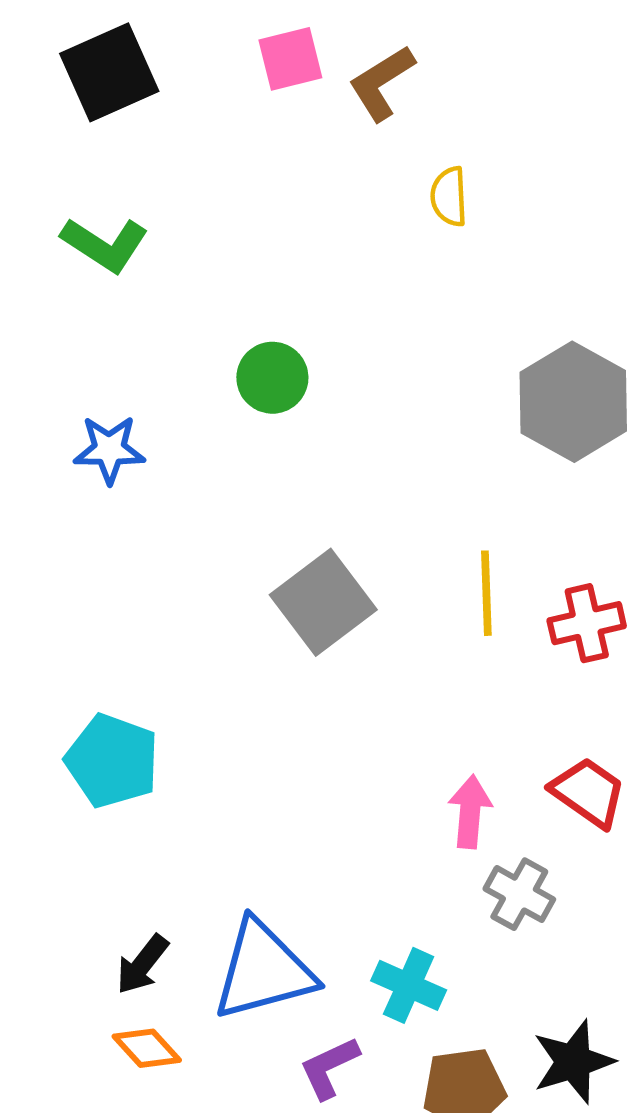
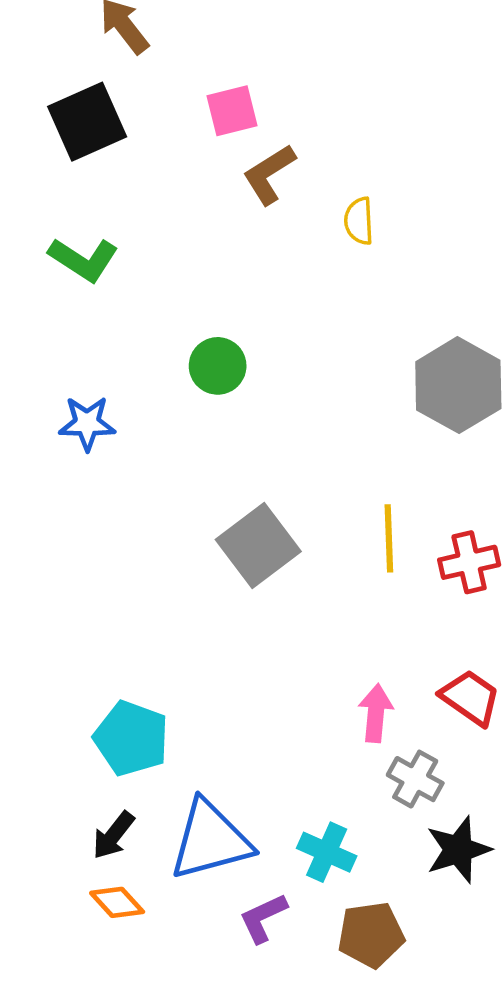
brown L-shape: (382, 83) -> (269, 174), moved
cyan pentagon: (112, 761) -> (131, 738), moved
black star: (573, 1062) -> (458, 850), moved

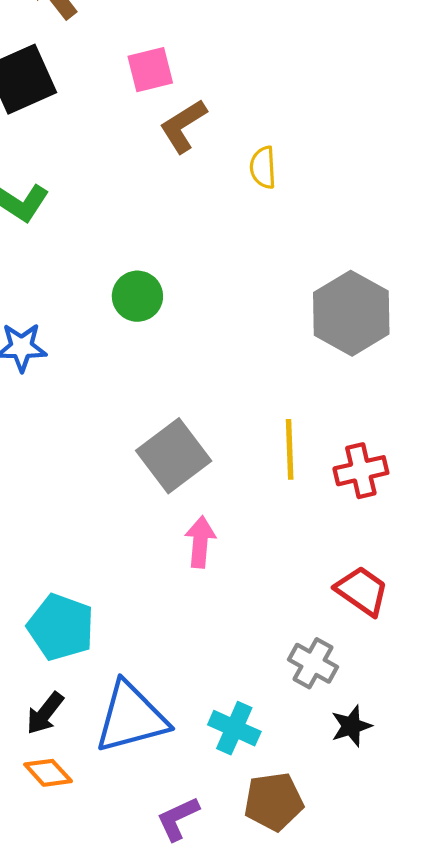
pink arrow: (376, 713) -> (200, 542), moved
black star: (458, 850) -> (351, 726), size x0.7
purple L-shape: (263, 918) -> (178, 819), moved

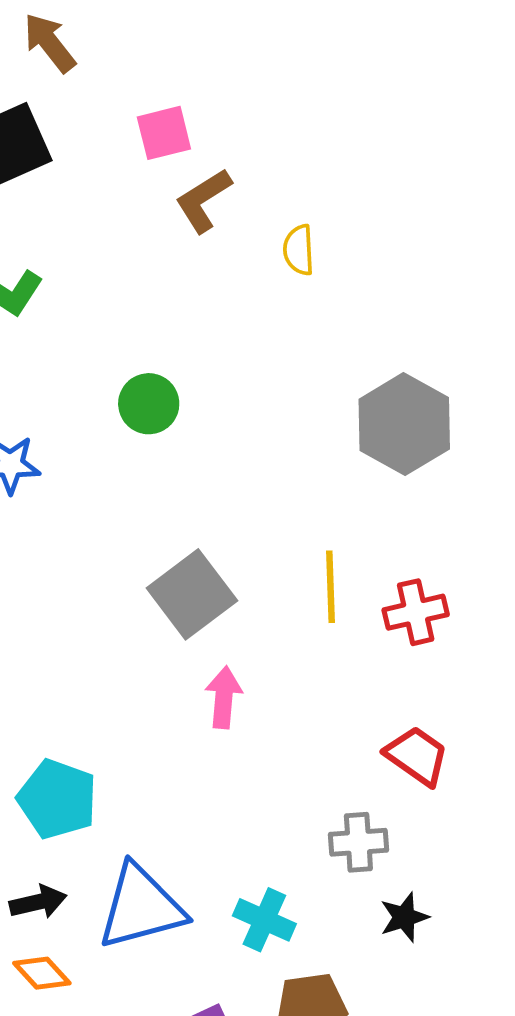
gray cross: (313, 663) -> (358, 842), turned -33
black arrow: (45, 713) -> (38, 902), turned -141

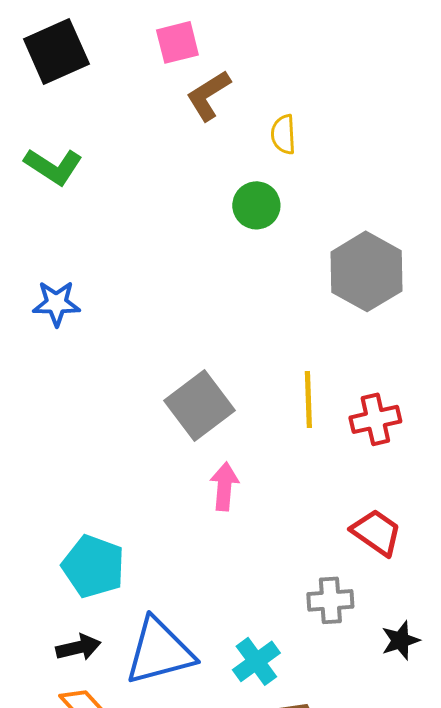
green circle: (149, 404) -> (256, 205), moved
black star: (404, 917) -> (400, 640), moved
cyan cross: (264, 920) -> (256, 661), turned 30

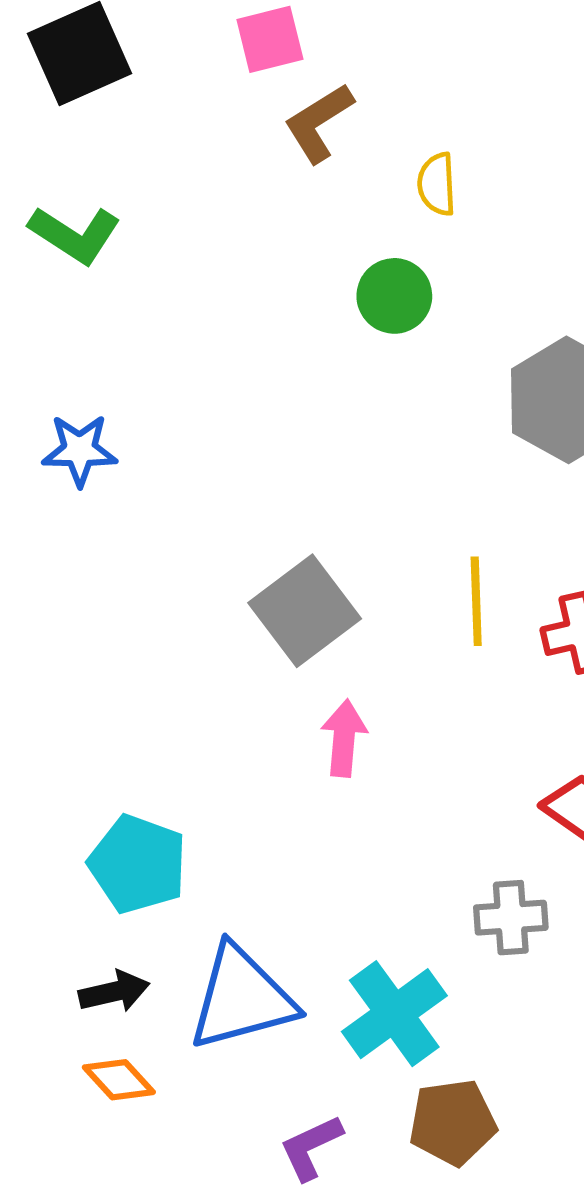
cyan cross: (256, 661) -> (394, 1014), size x1.4

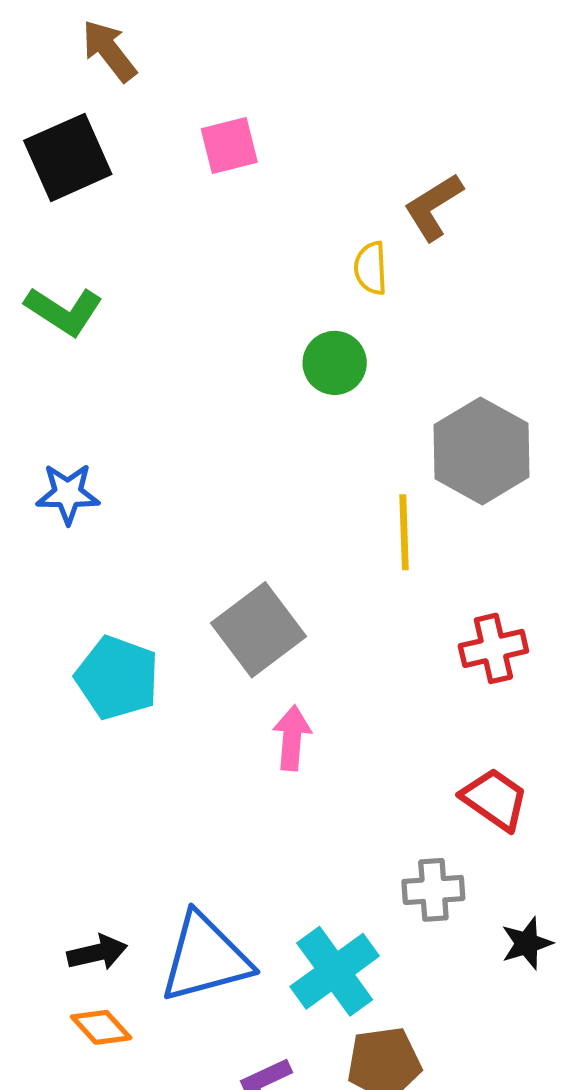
brown L-shape: (319, 123) -> (433, 207), moved
yellow line: (476, 601) -> (404, 532), moved
cyan pentagon: (138, 864) -> (117, 678), moved

